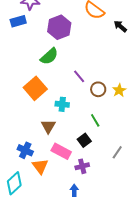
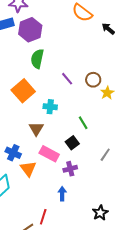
purple hexagon: (59, 27) -> (30, 30), moved
green semicircle: (49, 56) -> (37, 59), turned 144
brown circle: (98, 89) -> (93, 80), moved

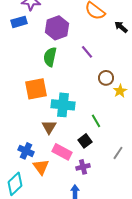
purple hexagon: (30, 30) -> (57, 28), moved
purple line: (67, 79) -> (87, 52), moved
orange square: (23, 91) -> (36, 89), turned 30
cyan cross: (50, 107) -> (63, 105), size x1.6

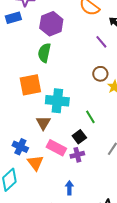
purple line: (87, 52) -> (101, 42), moved
purple cross: (83, 167) -> (77, 155), moved

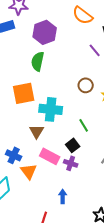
brown circle: (100, 74) -> (86, 85), moved
purple cross: (77, 155) -> (71, 163), turned 32

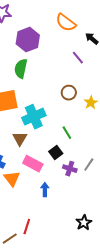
cyan cross: (51, 109) -> (34, 117), turned -30
purple cross: (71, 163) -> (70, 169), moved
blue arrow: (63, 196) -> (45, 190), moved

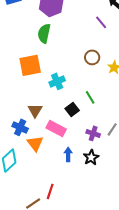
cyan cross: (34, 117) -> (57, 81), size x0.7
brown triangle: (20, 139) -> (35, 110), moved
black square: (56, 153) -> (72, 109), moved
black star: (84, 223) -> (91, 157), moved

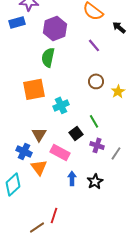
purple line: (101, 22) -> (94, 45), moved
purple cross: (93, 133) -> (97, 145), moved

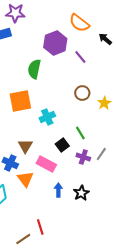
purple hexagon: (55, 28) -> (55, 43), moved
gray line: (116, 153) -> (101, 154), moved
red line: (54, 215) -> (40, 227), turned -35

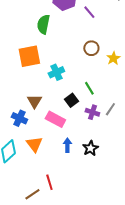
orange triangle: (25, 179) -> (34, 144), moved

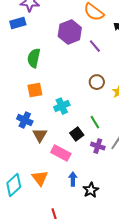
green semicircle: (43, 24) -> (34, 58), moved
orange square: (29, 56) -> (35, 90), size x0.7
blue cross: (19, 118) -> (25, 120), moved
black star: (90, 148) -> (91, 190), moved

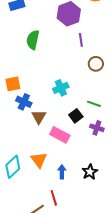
purple line: (95, 46) -> (81, 40), moved, turned 32
orange square: (35, 90) -> (13, 84), moved
green line: (95, 122) -> (94, 104), turned -40
blue arrow: (73, 179) -> (62, 172), moved

